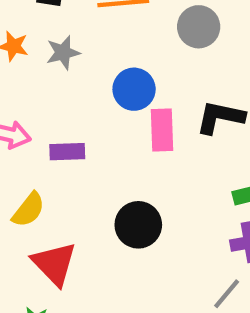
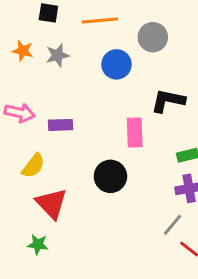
blue circle: (134, 89) -> (117, 64), moved
pink rectangle: (162, 130) -> (135, 132), moved

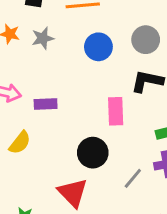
gray circle: (153, 37) -> (146, 40), moved
red triangle: (51, 204) -> (73, 193), moved
gray line: (172, 225) -> (133, 178), moved

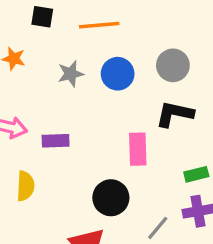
gray star: (43, 38) -> (71, 74), moved
yellow semicircle: (20, 143) -> (25, 186), turned -35

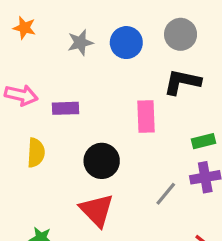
black circle: (111, 198) -> (102, 161), moved

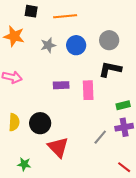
orange star: (24, 28) -> (14, 36), size x1.5
purple rectangle: (65, 108) -> (61, 85), moved
yellow semicircle: (36, 153) -> (14, 122), moved
black circle: (102, 161) -> (40, 123), moved

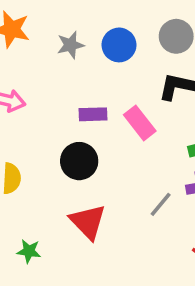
pink rectangle: (88, 90) -> (140, 123), turned -36
black circle: (40, 123) -> (79, 161), moved

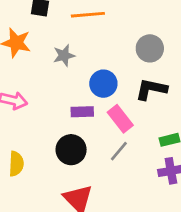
blue circle: (119, 45) -> (103, 84), moved
gray line: (161, 204) -> (119, 151), moved

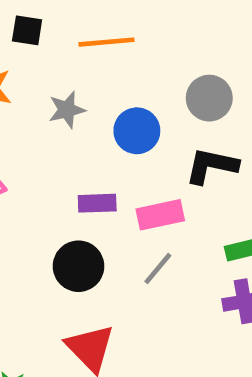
blue circle: (103, 84) -> (137, 131), moved
pink rectangle: (120, 119) -> (160, 215), turned -64

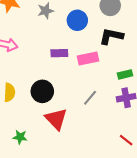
black circle: (78, 266) -> (42, 91), moved
gray line: (158, 269) -> (90, 98), moved

